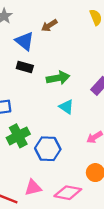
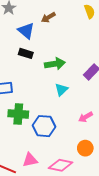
cyan triangle: (66, 107) -> (61, 89), turned 40
green cross: (18, 136) -> (18, 114), turned 30

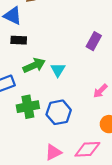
green arrow: (55, 64) -> (34, 65), moved
cyan triangle: (61, 89) -> (58, 70), moved

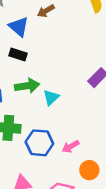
pink arrow: (100, 91) -> (71, 146), moved

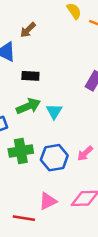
black rectangle: (18, 54) -> (30, 76), moved

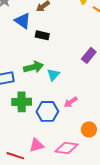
black rectangle: (30, 76) -> (42, 35), moved
pink arrow: (85, 153) -> (71, 102), moved

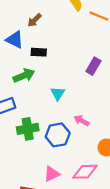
green arrow: (33, 67) -> (24, 75), moved
pink arrow: (71, 102) -> (82, 121), turned 72

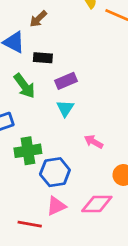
purple rectangle: (93, 66) -> (66, 81), moved, turned 36
green arrow: (24, 75) -> (24, 86), turned 75
blue hexagon: (58, 135) -> (55, 172), moved

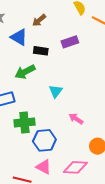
purple rectangle: (66, 81) -> (70, 42), moved
green arrow: (24, 86) -> (25, 72), turned 96
pink triangle: (56, 206) -> (44, 167), turned 49

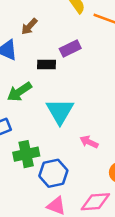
black rectangle: (41, 51) -> (46, 65), moved
cyan triangle: (56, 91) -> (60, 111), size x1.6

